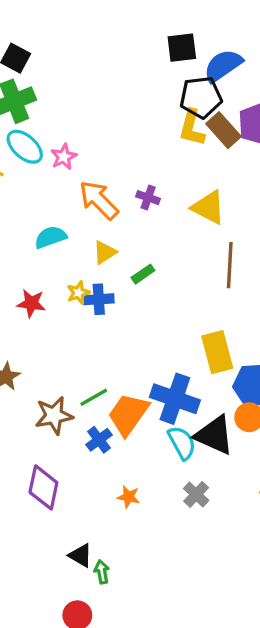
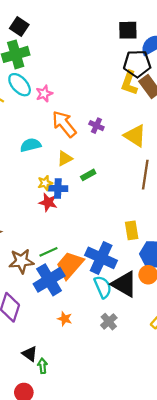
red star: (31, 303) -> (48, 202), moved
yellow rectangle: (217, 352) -> (132, 230), size x0.7
blue cross: (99, 440) -> (49, 280), size x1.8

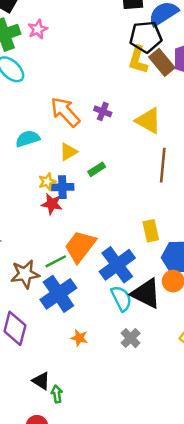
pink star: (44, 94) -> (38, 29), moved
blue cross: (101, 258) -> (117, 265), turned 32
orange trapezoid: (70, 265) -> (80, 246), moved

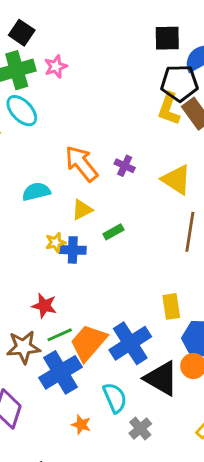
red star: (52, 204) -> (44, 306), moved
orange trapezoid: (80, 246) -> (88, 343), moved
cyan semicircle: (121, 298) -> (115, 398), moved

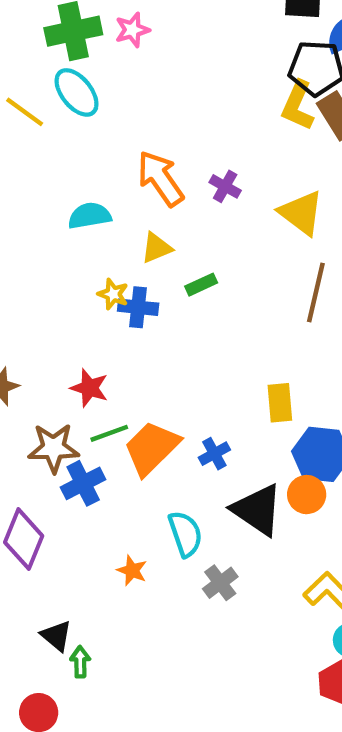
yellow star: (56, 242) -> (113, 294), turned 30
blue cross: (130, 343) -> (214, 454), size x0.5
blue cross: (60, 372) -> (83, 483), moved, size x0.7

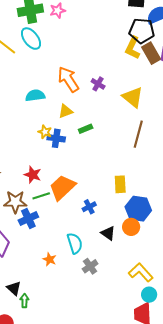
orange trapezoid: (152, 448) -> (62, 187), moved
black triangle: (257, 510) -> (108, 233), size x0.6

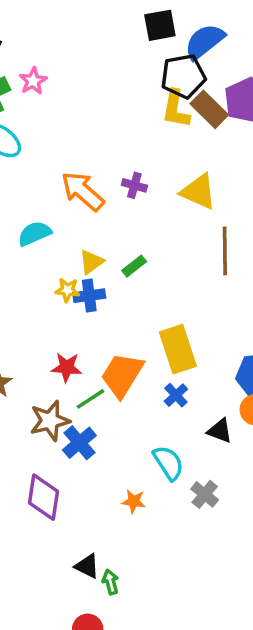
yellow triangle: (66, 111) -> (91, 262), moved
yellow rectangle: (120, 184) -> (178, 349), moved, size x1.5

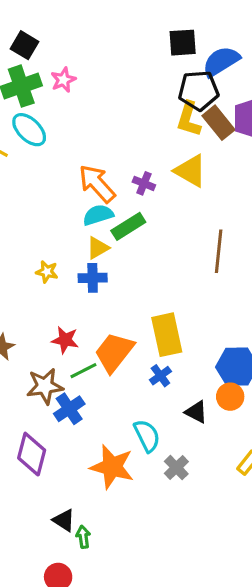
yellow triangle: (199, 192) -> (191, 171), moved
cyan semicircle: (34, 233) -> (98, 215), moved
green rectangle: (134, 266) -> (128, 226), moved, size x1.5
yellow star: (67, 290) -> (47, 272), moved
orange star: (134, 501) -> (112, 467), size x2.0

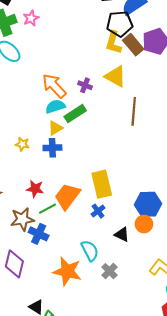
brown line: (219, 251) -> (134, 111), moved
blue cross: (69, 409) -> (39, 234), turned -30

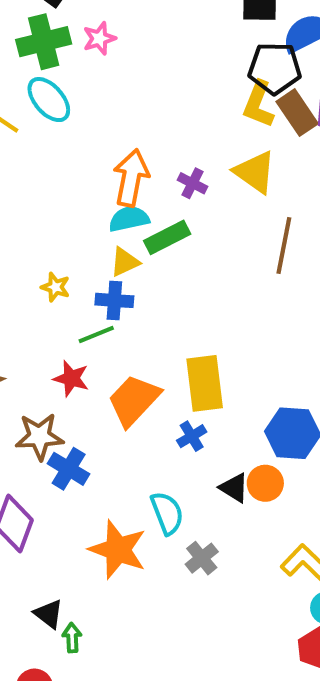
orange arrow: (54, 86) -> (131, 178), turned 48
green line: (47, 209) -> (96, 334), moved
orange circle: (144, 224) -> (265, 483), moved

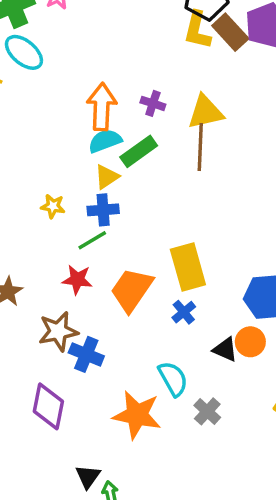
yellow triangle: (255, 172) -> (205, 112), moved, turned -39
brown line: (284, 246) -> (200, 147), moved
black triangle: (49, 614) -> (88, 477), turned 36

